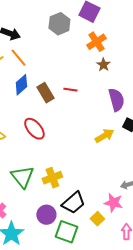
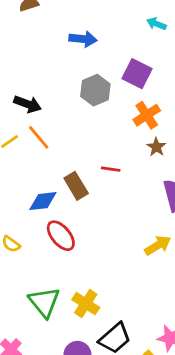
blue diamond: (21, 85) -> (43, 201), moved, turned 35
red line: (70, 90) -> (111, 169), moved
yellow cross: (52, 178) -> (86, 304), turned -36

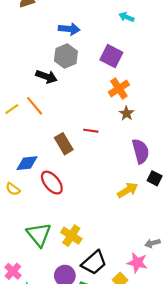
gray hexagon: (95, 90) -> (66, 56), moved
black arrow: (28, 104) -> (46, 77), moved
blue diamond: (43, 201) -> (27, 163), moved

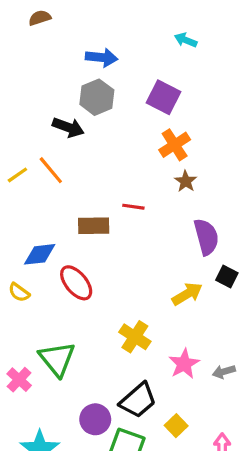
brown rectangle: (64, 144) -> (94, 226), turned -60
yellow cross: (71, 236) -> (135, 337), moved
pink star: (137, 263) -> (184, 364), moved, turned 30
pink cross: (13, 271) -> (19, 380), moved

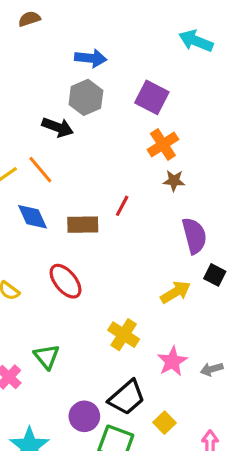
cyan arrow: (186, 40) -> (196, 41), moved, size x1.5
brown star: (186, 181) -> (174, 181), turned -30
red line: (133, 207) -> (122, 206), turned -70
blue diamond: (40, 254) -> (33, 217), moved, turned 72
green triangle: (57, 359) -> (47, 357), size x0.7

